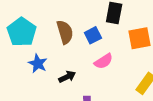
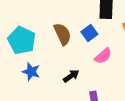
blue star: (38, 64) -> (31, 72), moved

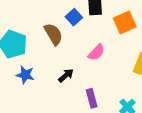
blue square: (89, 33) -> (74, 17), moved

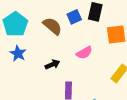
brown semicircle: (53, 34) -> (52, 26), turned -36

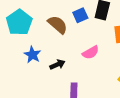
blue star: (18, 53) -> (32, 55), moved

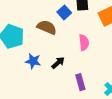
pink semicircle: (91, 52) -> (84, 43), turned -49

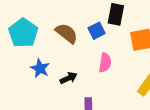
blue square: (64, 12) -> (97, 31), moved

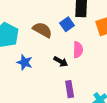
black arrow: (69, 78) -> (61, 61), moved, turned 64

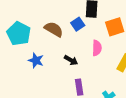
pink semicircle: (78, 50) -> (97, 48), moved

